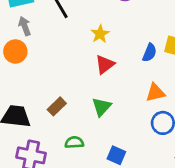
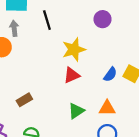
yellow star: (100, 34) -> (74, 49), size x1.5
green triangle: (101, 107) -> (76, 111), moved

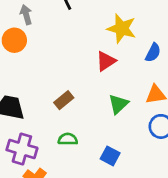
yellow star: (74, 49) -> (122, 28), moved, turned -30
brown rectangle: (24, 100) -> (64, 100), moved

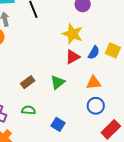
red triangle: (106, 61) -> (73, 57), moved
green triangle: (118, 104) -> (58, 82), moved

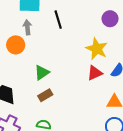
green triangle: (58, 82) -> (42, 73), moved

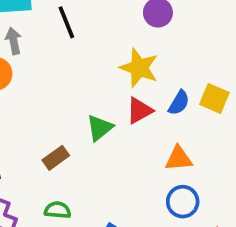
green triangle: (42, 73) -> (100, 128), moved

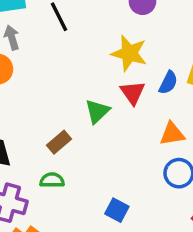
red triangle: (139, 111) -> (133, 93), turned -32
green semicircle: (58, 210) -> (52, 180), moved

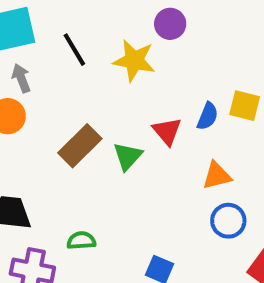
yellow star: (129, 53) -> (134, 60), moved
brown rectangle: (59, 142) -> (80, 146), moved, size x1.5

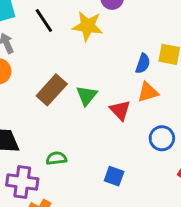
red triangle: (167, 131) -> (120, 110), moved
orange triangle: (217, 176) -> (148, 92), moved

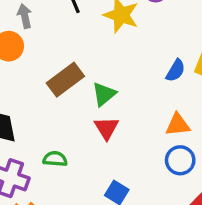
orange triangle: (148, 92) -> (178, 125), moved
red triangle: (120, 110) -> (107, 128), moved

